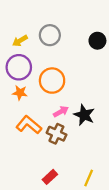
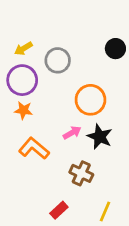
gray circle: (50, 35) -> (58, 60), moved
orange circle: (52, 81) -> (90, 100), moved
brown cross: (56, 134) -> (81, 173), moved

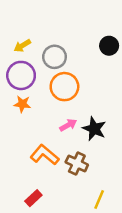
orange circle: (90, 100) -> (64, 87), moved
orange L-shape: (34, 148) -> (45, 155), moved
red rectangle: (59, 210) -> (33, 198), moved

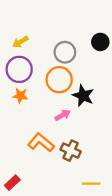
gray circle: (55, 57) -> (65, 52), moved
black star: (94, 129) -> (83, 96), moved
red rectangle: (33, 198) -> (12, 183), moved
yellow line: (99, 199) -> (91, 184), turned 66

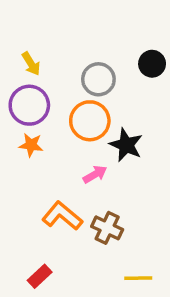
yellow arrow: (20, 42) -> (31, 64), turned -91
red rectangle: (12, 183) -> (40, 276), moved

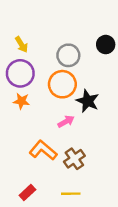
brown cross: (107, 228) -> (74, 159), turned 30
yellow line: (138, 278) -> (71, 194), moved

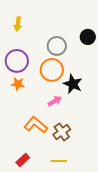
yellow arrow: (21, 45) -> (18, 24), moved, turned 40

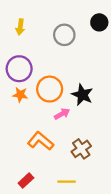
black circle: (88, 37) -> (99, 22), moved
gray circle: (57, 46) -> (64, 35), moved
orange circle: (52, 70) -> (50, 89), moved
brown cross: (62, 132) -> (81, 149), moved

